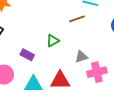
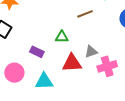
green triangle: (53, 41) -> (62, 37), turned 32
red triangle: (60, 80) -> (72, 63), moved

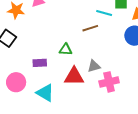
purple rectangle: (37, 52) -> (40, 63), turned -32
cyan triangle: (44, 81) -> (45, 93), turned 30

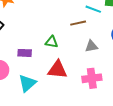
gray triangle: (94, 66) -> (91, 46), moved
cyan triangle: (45, 93) -> (27, 83), turned 42

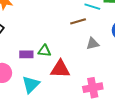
green triangle: (52, 42) -> (44, 51), moved
pink cross: (92, 78) -> (93, 88), moved

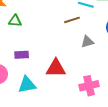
green triangle: (44, 51) -> (15, 21), moved
cyan triangle: (31, 84) -> (27, 85), turned 36

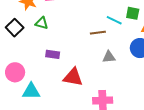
purple rectangle: (22, 55) -> (53, 54), moved
cyan triangle: (27, 85) -> (31, 91), moved

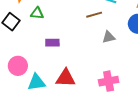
red triangle: (73, 77) -> (66, 78), moved

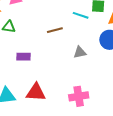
brown line: (94, 15) -> (55, 30), moved

